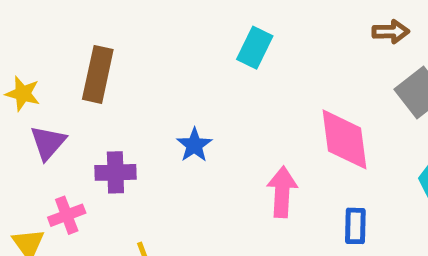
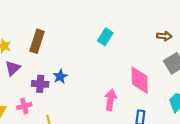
blue star: (194, 145) -> (60, 76), moved
pink cross: (67, 215) -> (24, 106), moved

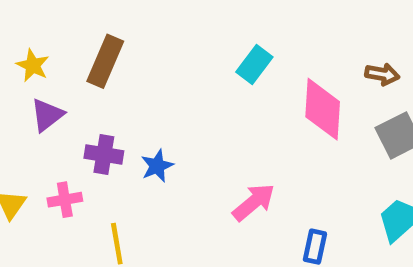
blue star: (60, 76) -> (157, 166), moved
pink diamond: (140, 80) -> (323, 109), moved
pink arrow: (111, 100) -> (254, 202), turned 36

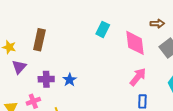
pink arrow: (254, 202) -> (138, 77), moved

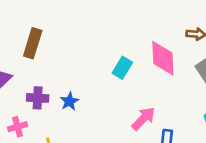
cyan rectangle: (103, 29) -> (122, 68), moved
pink arrow: (138, 77) -> (143, 119), moved

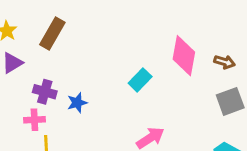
pink diamond: (163, 58) -> (184, 56), moved
pink cross: (18, 127) -> (34, 120), moved

